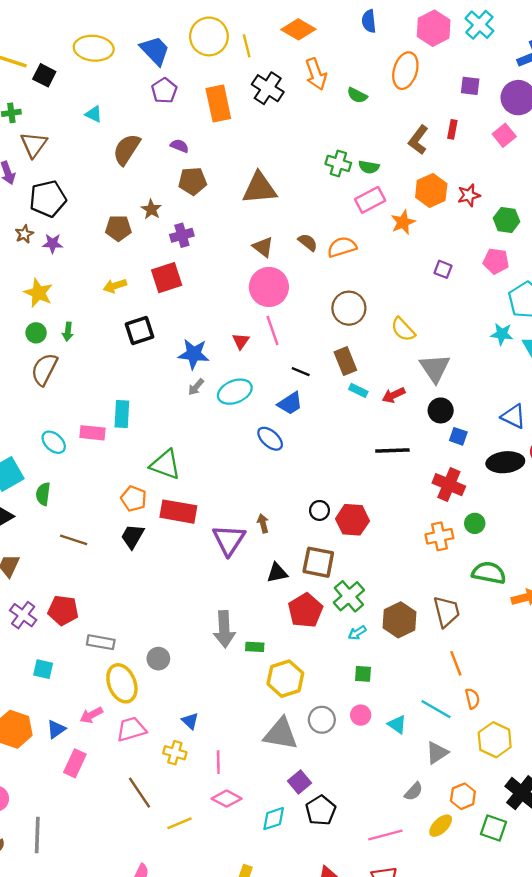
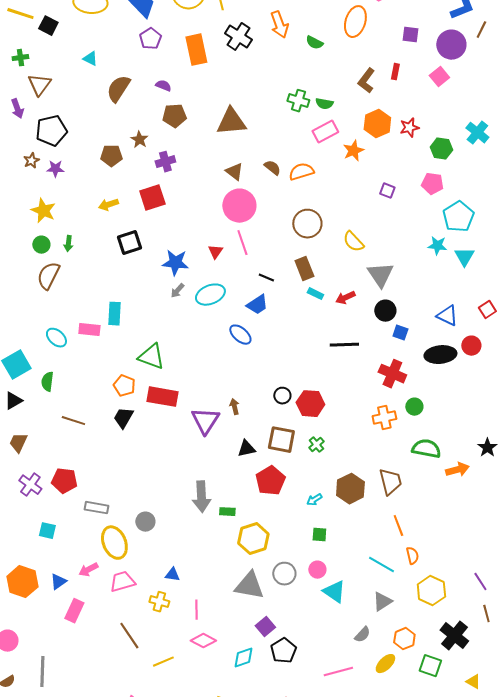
green cross: (349, 596) -> (316, 445), moved, size x0.6
blue triangle: (190, 721) -> (172, 575), turned -35
cyan triangle: (397, 724) -> (334, 592), moved, size x1.4

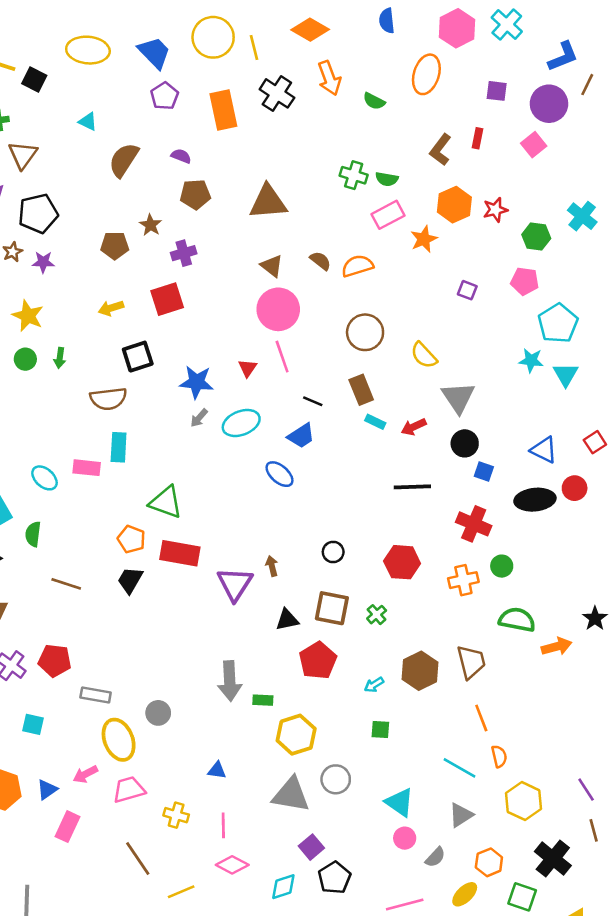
brown semicircle: (48, 276) -> (108, 399), moved, turned -124
red hexagon: (310, 404) -> (402, 562), moved
pink circle: (317, 570) -> (405, 838), moved
blue triangle: (172, 575) -> (217, 770), moved

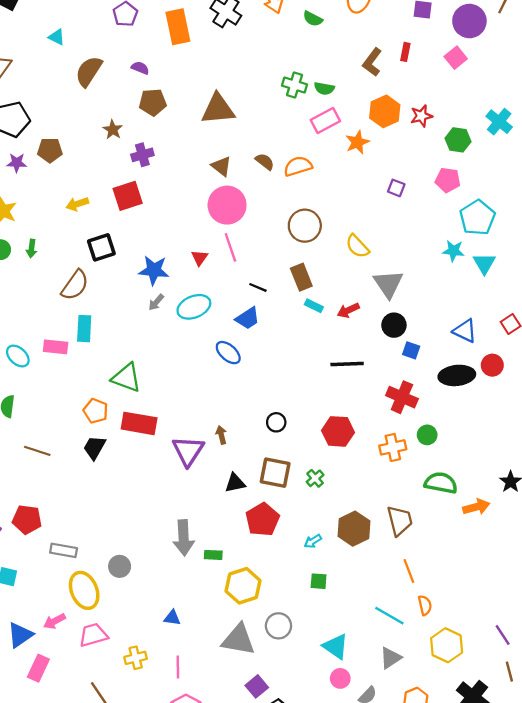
brown pentagon: (115, 245) -> (50, 150), moved
brown semicircle: (108, 399) -> (75, 285), turned -48
blue triangle: (47, 790) -> (20, 635), size x1.4
yellow cross: (176, 815) -> (136, 658), turned -30

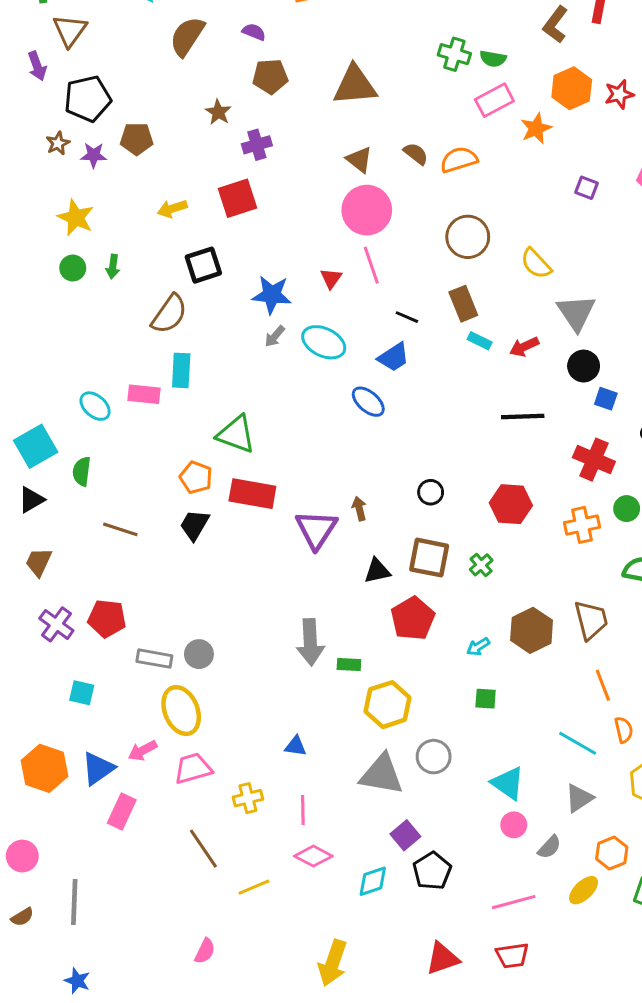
cyan ellipse: (194, 307) -> (324, 342), turned 48
gray circle: (120, 566) -> (199, 654), moved

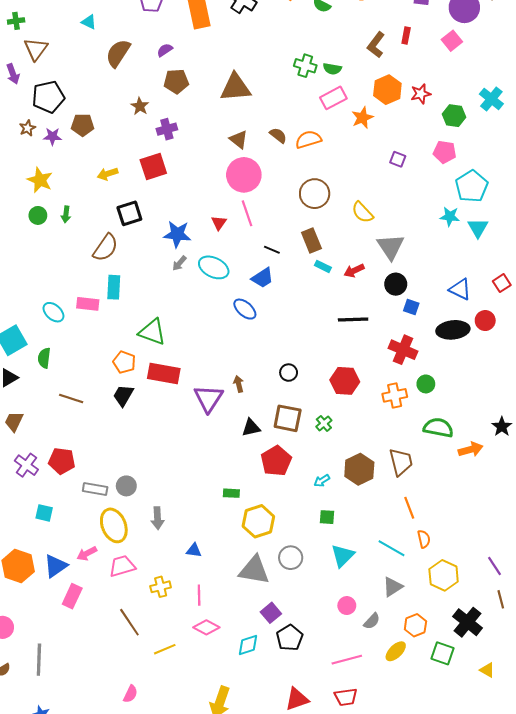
purple semicircle: (254, 32) -> (165, 50), turned -56
gray arrow: (310, 642) -> (157, 518), moved, size x0.7
cyan triangle: (508, 783) -> (343, 556), moved, turned 40

